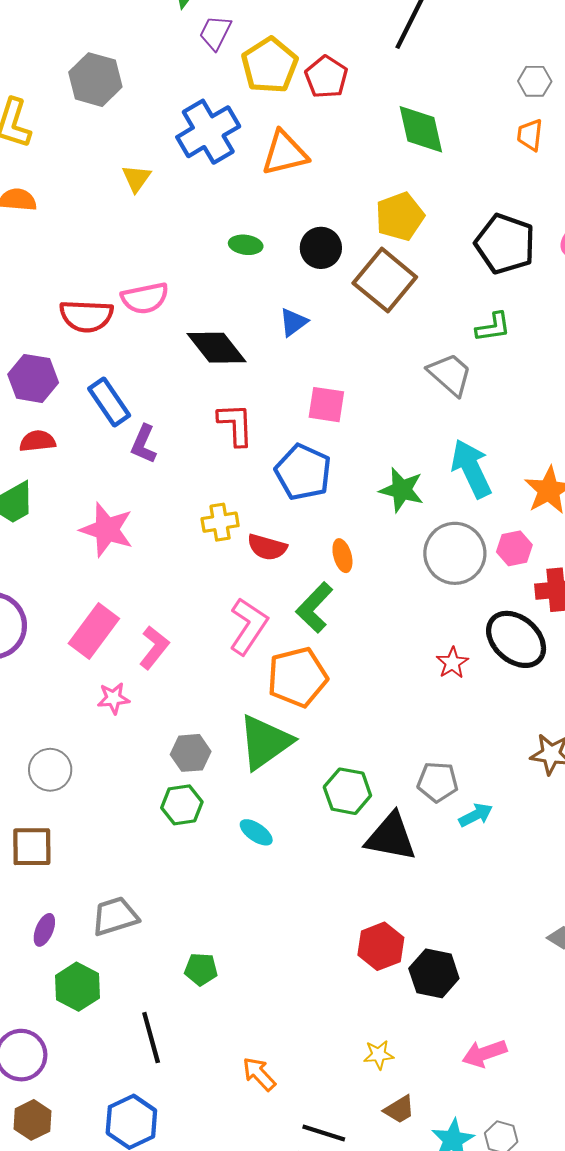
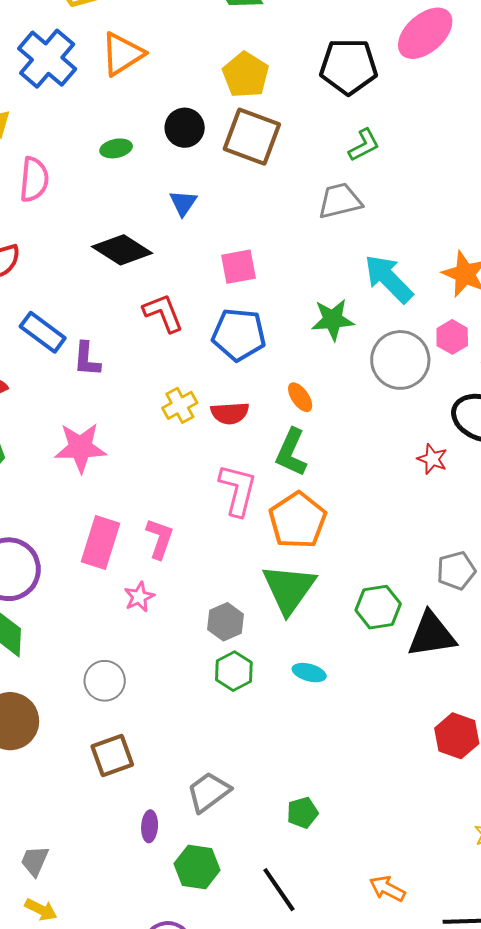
pink semicircle: (145, 298) -> (34, 180), moved, turned -54
gray trapezoid: (450, 374) -> (340, 201), turned -36

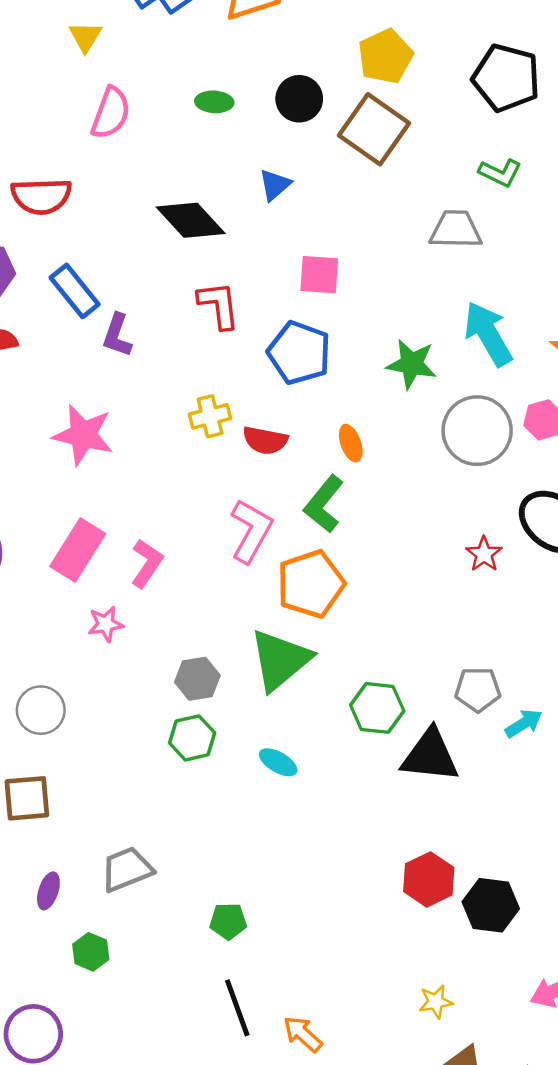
green L-shape: (364, 145) -> (500, 173), turned 39
green hexagon: (197, 867) -> (91, 952), size x0.7
black line: (279, 890) -> (237, 1008), moved

